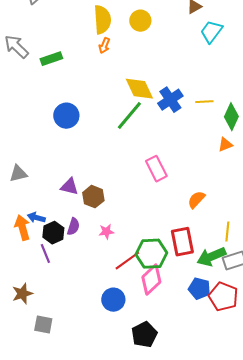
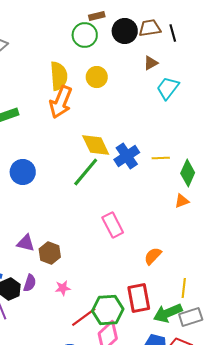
orange arrow: (104, 46) -> (61, 102), size x2.0

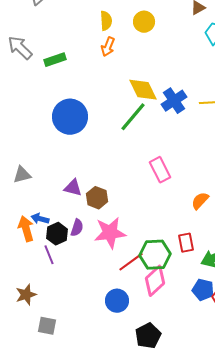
yellow semicircle: (59, 76) -> (106, 21), size x0.7
orange arrow: (61, 102) -> (108, 47), size x0.6
blue circle: (23, 172) -> (70, 117), size x1.4
pink star: (63, 288) -> (110, 233), size x2.0
red rectangle: (139, 298) -> (186, 243), size x0.7

